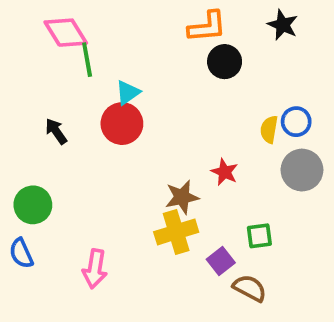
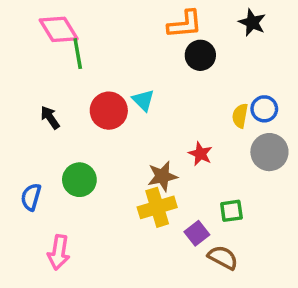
cyan triangle: (128, 93) -> (143, 100), moved, turned -40
green circle: (33, 205) -> (79, 180), moved
blue semicircle: (21, 253) -> (31, 197), moved, turned 40
pink arrow: (95, 269) -> (59, 252), moved

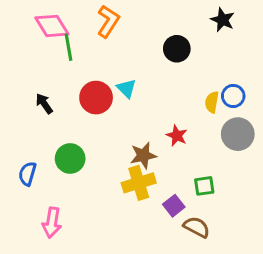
orange L-shape: (185, 24) -> (108, 21), moved, turned -52

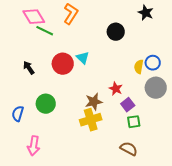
green line: (69, 47) -> (45, 31), turned -54
purple square: (174, 206) -> (128, 105), moved

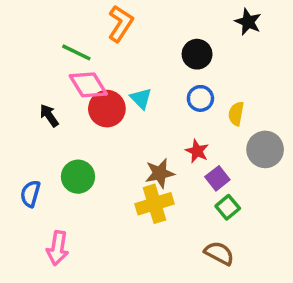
pink diamond: (34, 17) -> (88, 85), moved
blue circle: (153, 63) -> (200, 98), moved
green square: (134, 122) -> (228, 207), turned -32

